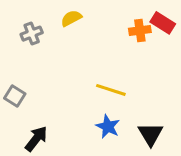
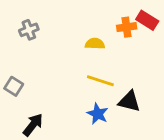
yellow semicircle: (71, 18) -> (95, 44), moved, turned 30
black triangle: (151, 134) -> (129, 101), moved, turned -45

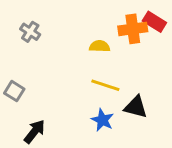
orange cross: (127, 27) -> (133, 29), size x1.4
gray cross: (29, 30) -> (30, 32), turned -36

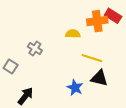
gray cross: (30, 32) -> (35, 49), moved
yellow line: (105, 85) -> (92, 58), moved

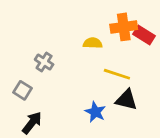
red rectangle: (113, 16) -> (144, 35), moved
gray square: (11, 66) -> (22, 90), moved

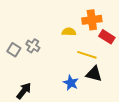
red rectangle: (144, 35) -> (107, 37), moved
gray square: (22, 90) -> (14, 50), moved

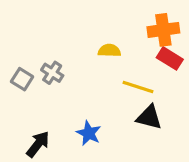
orange cross: (92, 20) -> (163, 30), moved
blue star: (71, 83) -> (89, 133), moved

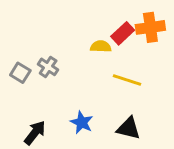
red rectangle: (170, 58) -> (123, 33), moved, turned -75
black triangle: (149, 117) -> (128, 128), moved

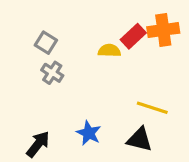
gray square: (20, 73) -> (46, 43), moved
yellow line: (127, 80) -> (152, 108), moved

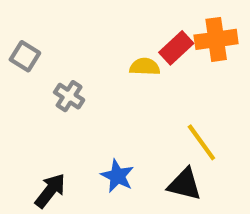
gray square: (46, 43) -> (25, 56), moved
yellow line: (152, 108) -> (201, 142), turned 36

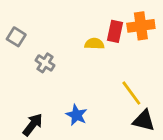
red rectangle: (176, 48) -> (115, 31), turned -35
black triangle: (185, 184) -> (144, 120), moved

